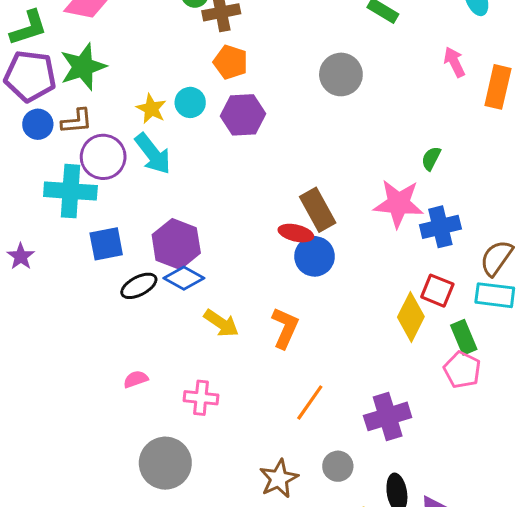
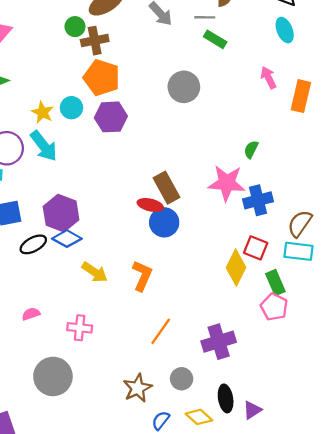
orange pentagon: (231, 62) -> (102, 78), size x1.4

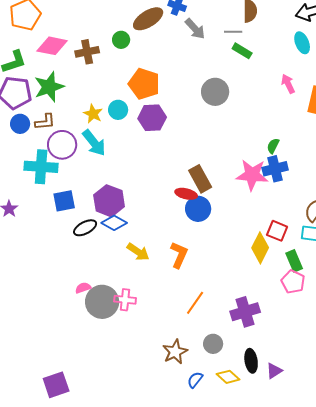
brown cross: (95, 41) -> (87, 52), moved
blue cross: (258, 200) -> (275, 169), moved
gray circle: (53, 376) -> (102, 302), moved

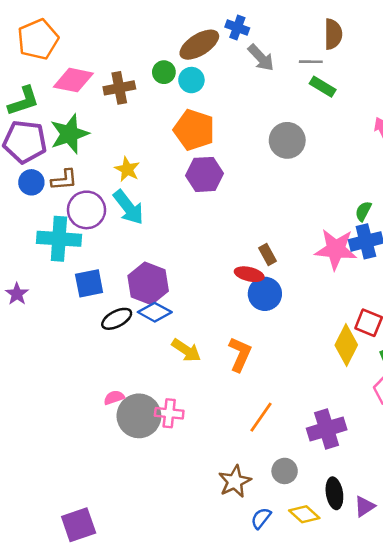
cyan circle: (118, 110) -> (191, 80), moved
brown rectangle: (200, 179) -> (268, 255), size x0.6

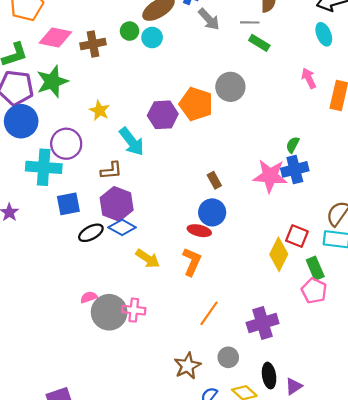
orange pentagon: (194, 130) -> (196, 104), moved
brown L-shape: (64, 180) -> (111, 171), moved
blue circle: (31, 182) -> (21, 121), size x1.6
cyan arrow: (128, 207) -> (132, 142), moved
red ellipse: (249, 274) -> (199, 231), moved

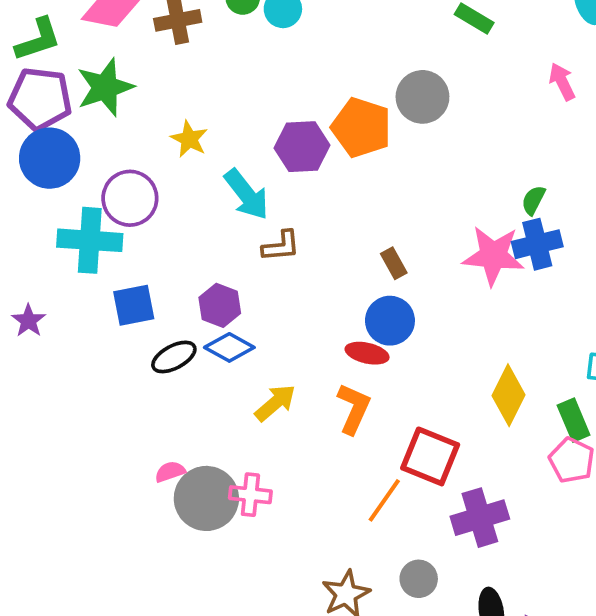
brown L-shape: (111, 171) -> (281, 246), moved
purple hexagon: (117, 204) -> (220, 305), size x0.7
red square: (297, 236) -> (430, 456), moved, size x1.4
yellow arrow: (148, 259) -> (275, 403), turned -75

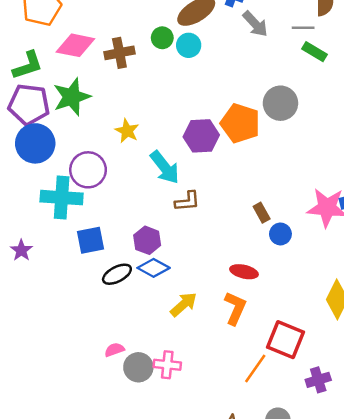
blue circle: (390, 321) -> (280, 234), moved, size x0.7
gray circle: (206, 498) -> (138, 367), size x0.7
purple cross: (480, 518) -> (318, 380), size x0.7

